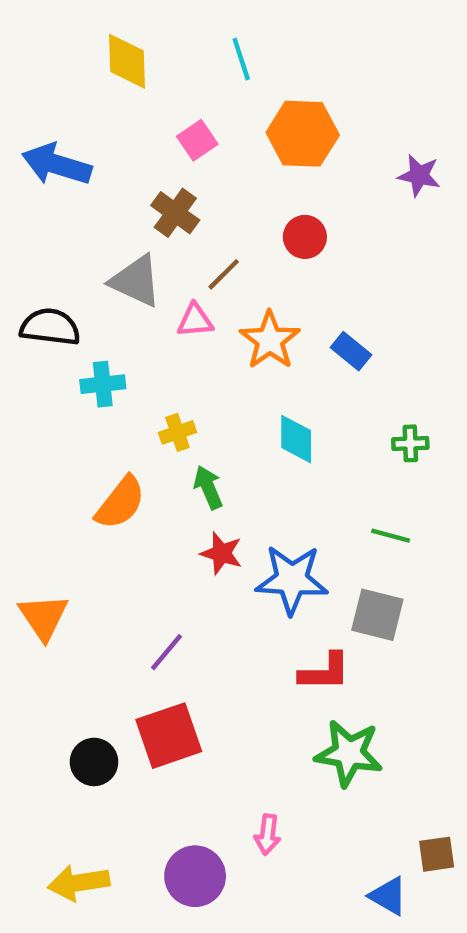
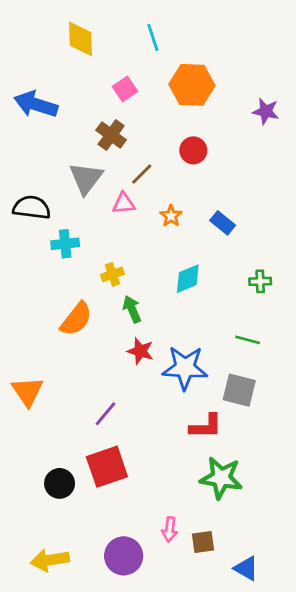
gray triangle: (136, 281) -> (86, 178), turned 42
orange star: (270, 340) -> (171, 216), size x0.6
cyan diamond: (296, 439) -> (188, 279), turned 68
brown square: (437, 854) -> (203, 542), moved

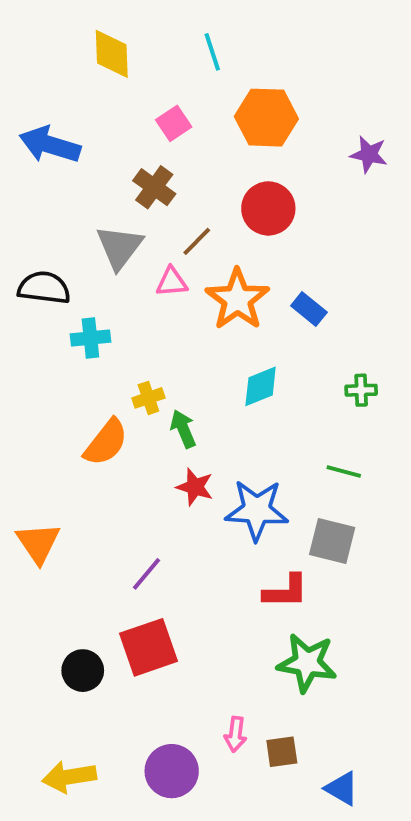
red circle: (193, 150) -> (268, 208), size x1.4
orange star: (171, 216) -> (237, 299), size x2.0
yellow cross: (112, 274) -> (148, 398), moved

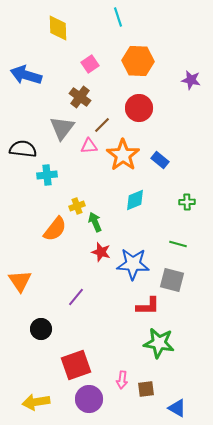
cyan line: (212, 52) -> (118, 17), moved
red square: (148, 647) -> (76, 365), moved
black circle: (83, 671) -> (41, 329), moved

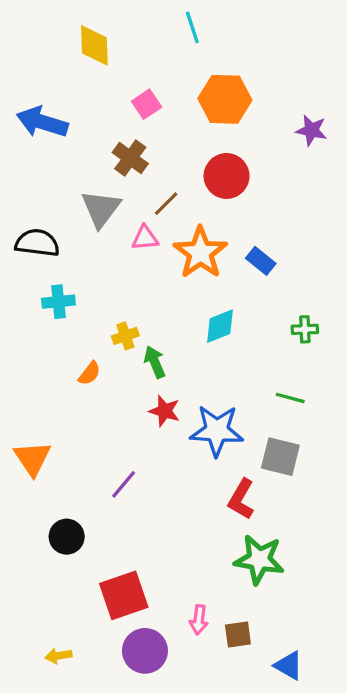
cyan cross: (47, 175) -> (58, 302), moved
orange semicircle: (55, 229) -> (89, 373), size x0.6
red L-shape: (148, 306) -> (241, 499), turned 120
yellow arrow: (36, 402) -> (58, 656), size x0.6

